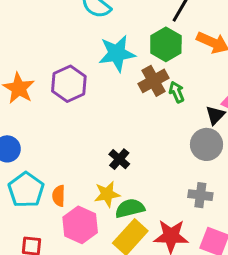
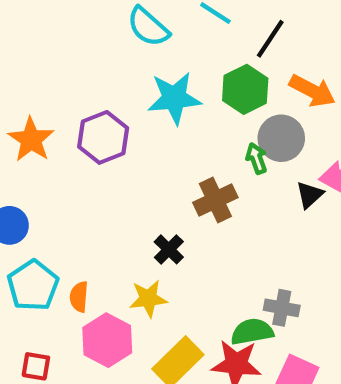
brown cross: (154, 81) -> (215, 200), moved
gray circle: (207, 144) -> (281, 138), moved
green semicircle: (130, 208) -> (252, 332), moved

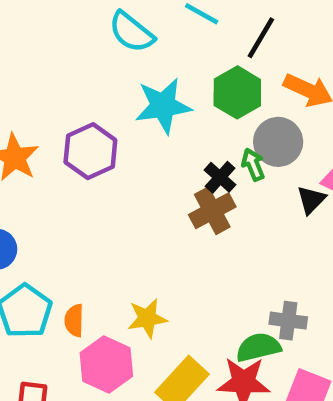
black cross: (169, 249) -> (220, 177), moved

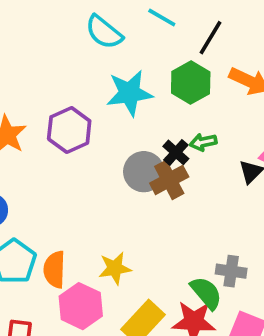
gray circle: (278, 142) -> (144, 172), moved
green arrow: (253, 165) -> (203, 142), turned -80
orange semicircle: (74, 320) -> (55, 269), size x1.4
green semicircle: (258, 347) -> (206, 293), turned 63

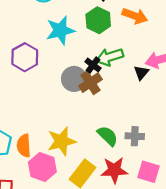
green arrow: (203, 142) -> (110, 57), size x1.6
yellow star: (115, 268) -> (62, 141), size x1.4
green semicircle: (206, 293) -> (108, 136), moved

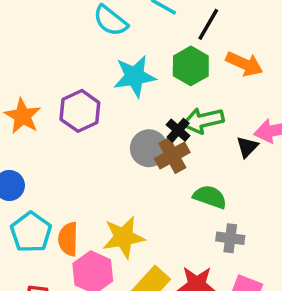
green semicircle: (108, 136) -> (210, 197), moved, turned -30

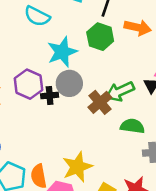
green arrow: (203, 120) -> (120, 91), moved
black cross: (178, 130) -> (50, 96), moved, turned -35
gray circle: (149, 148) -> (69, 83), moved

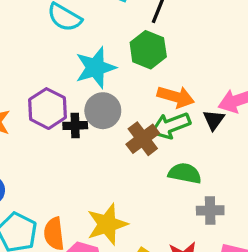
orange arrow: (138, 27) -> (176, 97), moved

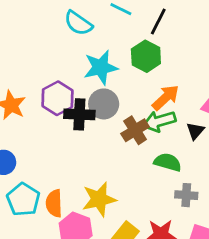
orange arrow: (176, 97) -> (166, 98), turned -64
black triangle: (214, 120) -> (195, 131), moved
black cross: (75, 126) -> (79, 114), size x1.5

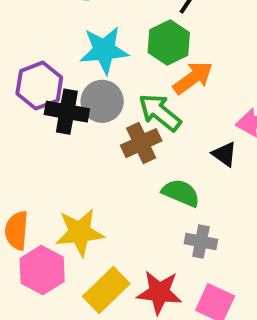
orange arrow: (166, 98) -> (193, 78), moved
green arrow: (159, 121) -> (160, 112), moved, turned 48
black triangle: (195, 131) -> (225, 154), turned -42

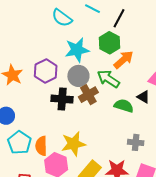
black cross: (67, 112) -> (62, 99), moved
brown cross: (141, 143) -> (88, 95), moved
green semicircle: (181, 193) -> (124, 106), moved

